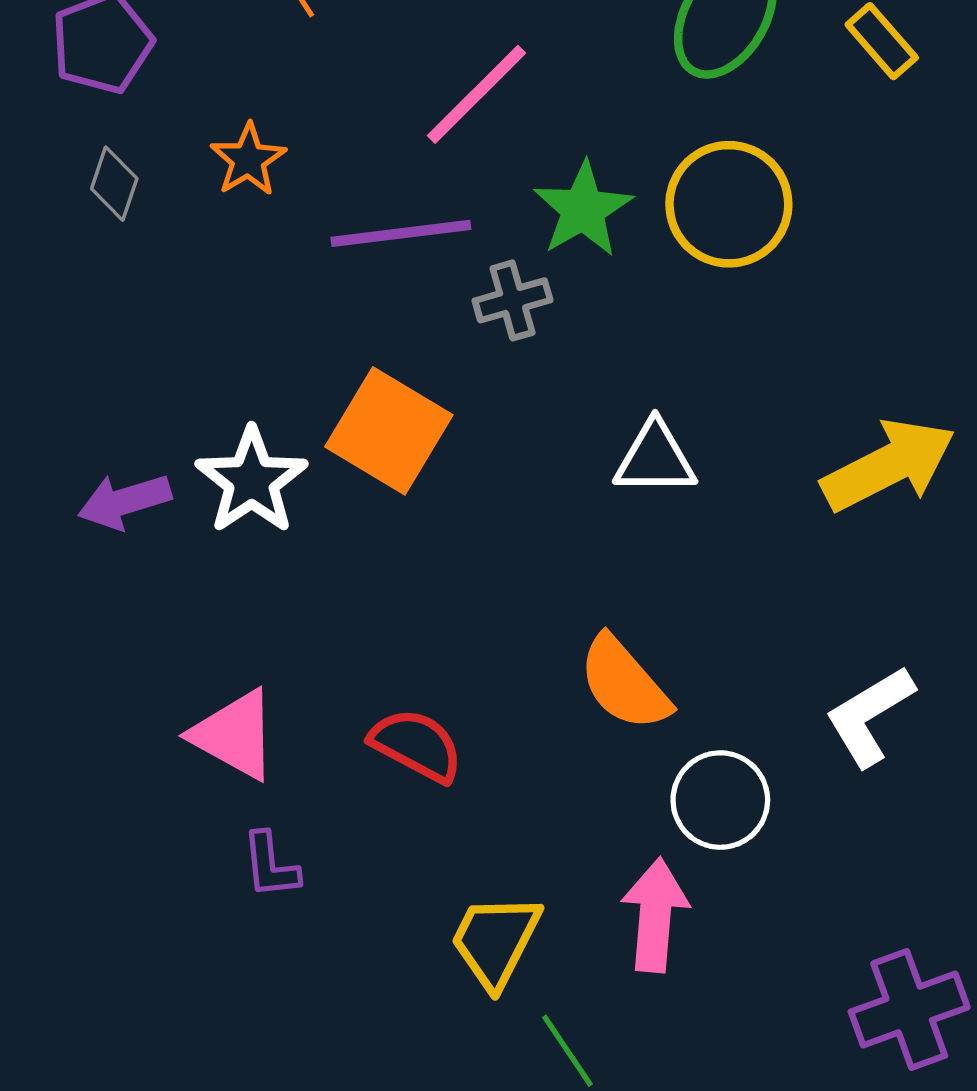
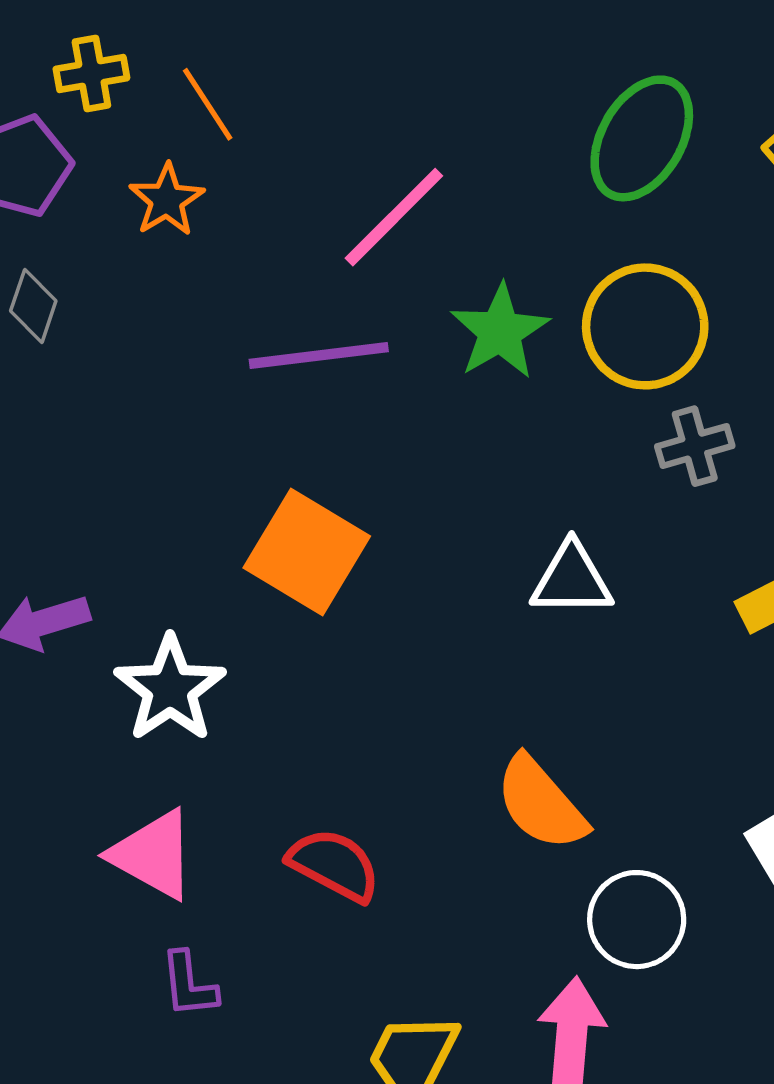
orange star: (248, 160) -> (167, 200), moved
gray cross: (513, 300) -> (695, 446), moved
white star: (252, 481) -> (170, 689), moved

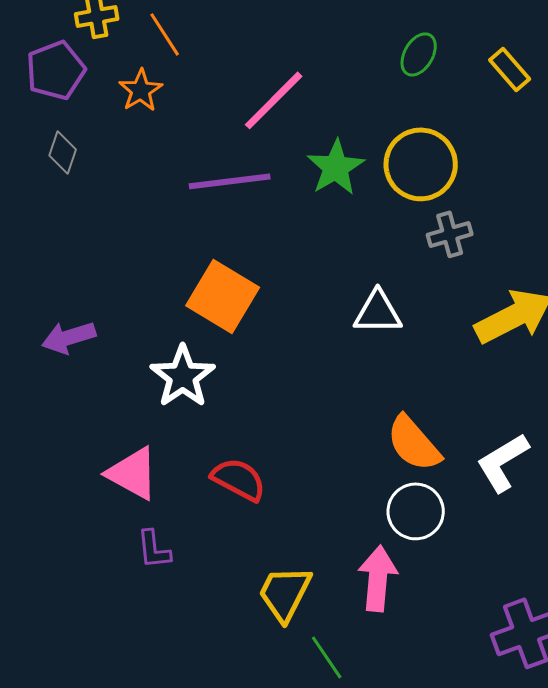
green ellipse: (642, 138) -> (419, 54), size x0.6
white star: (170, 689) -> (183, 376), moved
orange semicircle: (541, 803) -> (414, 443), moved

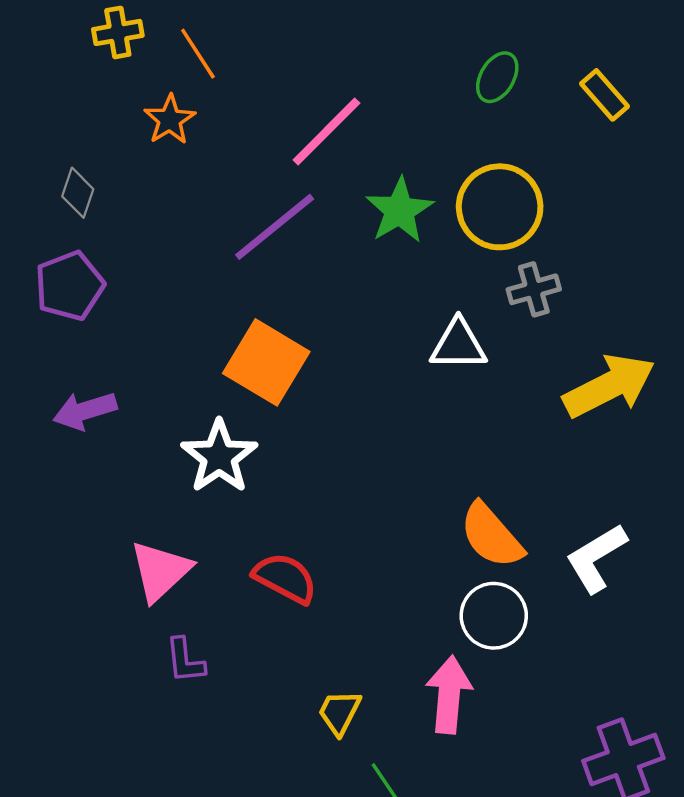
purple pentagon: (56, 70) -> (70, 286), moved
purple line: (230, 181) -> (275, 227), turned -32
white triangle: (378, 312) -> (458, 345), moved
pink triangle: (133, 473) -> (160, 571), turned 48
yellow trapezoid: (285, 593) -> (339, 712), size x0.7

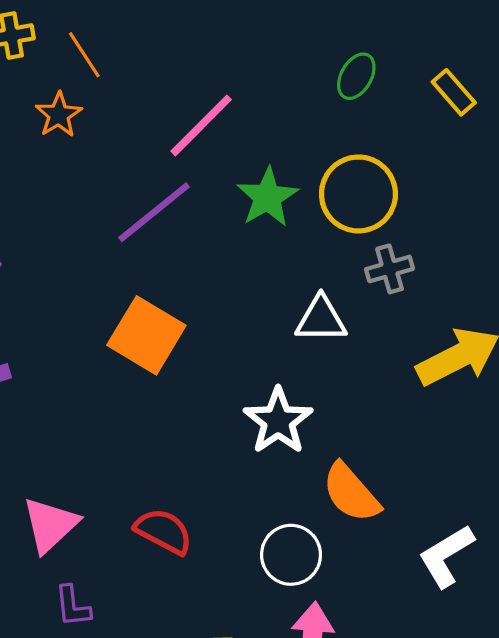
white star: (219, 457) -> (278, 421), moved
white L-shape: (596, 558) -> (446, 556), moved
white circle: (494, 616) -> (291, 555), moved

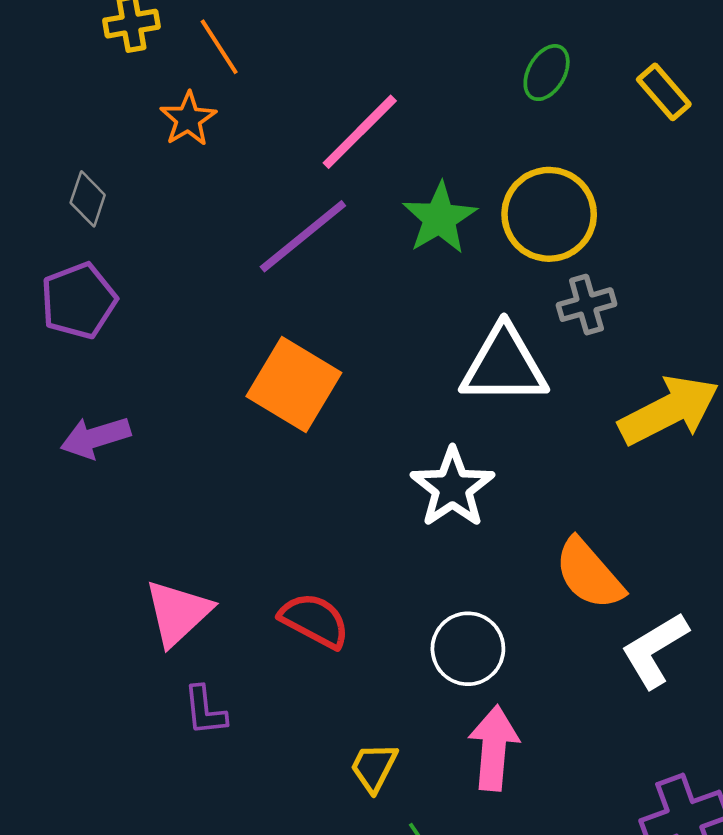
white triangle: (321, 319) -> (504, 365), size x1.4
orange semicircle: (351, 493) -> (589, 574), moved

